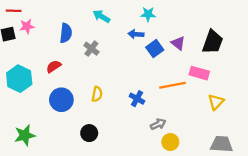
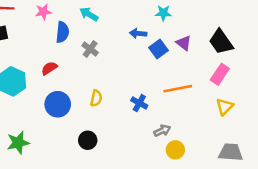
cyan star: (148, 14) -> (163, 13), moved
cyan arrow: (101, 16) -> (89, 14), moved
pink star: (27, 26) -> (43, 12), moved
black trapezoid: (213, 42) -> (221, 42), turned 125
pink rectangle: (199, 73) -> (220, 74), moved, turned -72

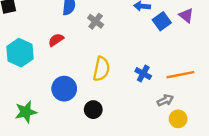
orange line: (178, 89) -> (180, 75), moved
yellow semicircle: (96, 98) -> (101, 69), size x1.5
blue circle: (58, 104) -> (64, 89), moved

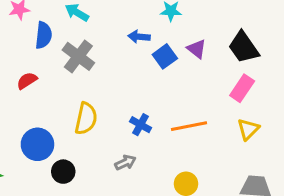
gray cross: (96, 21) -> (78, 56), size x1.5
gray arrow: (165, 100) -> (125, 163), moved
black circle: (93, 110) -> (63, 172), moved

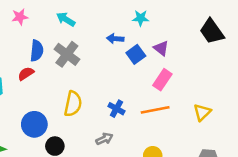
blue semicircle: (44, 35) -> (37, 51), moved
black trapezoid: (244, 47) -> (212, 31), moved
pink rectangle: (242, 88) -> (162, 80), moved

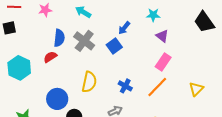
cyan star: (141, 18) -> (153, 15), moved
blue arrow: (115, 39) -> (124, 28), turned -56
blue square: (136, 54) -> (114, 46), moved
orange line: (155, 110) -> (157, 87), turned -35

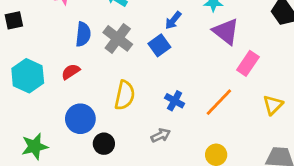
purple triangle: (162, 36) -> (226, 31), size x1.5
red semicircle: (50, 57) -> (71, 72), moved
pink rectangle: (163, 62) -> (248, 63), moved

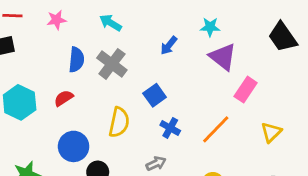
blue square: (159, 45) -> (155, 95), moved

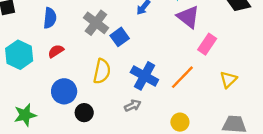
blue semicircle: (76, 60) -> (50, 18), moved
blue square: (155, 95) -> (120, 37), moved
blue cross: (170, 128) -> (144, 76), size x1.6

